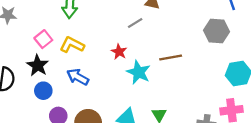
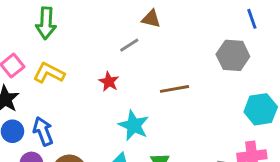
cyan star: (139, 72) -> (134, 125), moved
blue arrow: (78, 77) -> (43, 131), moved, turned 40

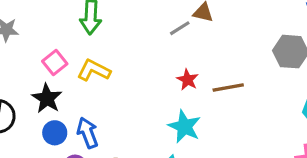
gray line: (129, 45) -> (180, 28), moved
red star: (109, 82) -> (188, 80), moved

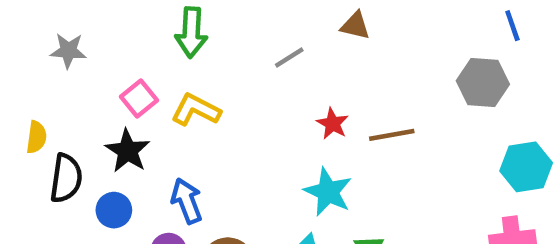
gray line: (180, 28) -> (289, 57), moved
blue circle: (55, 133) -> (114, 210), moved

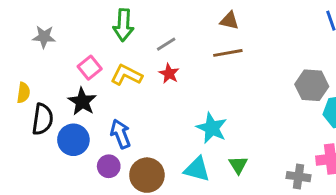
gray line: (289, 57) -> (166, 44), moved
gray hexagon: (483, 83) -> (312, 85), moved
red star: (333, 124) -> (169, 74), moved
brown line: (392, 135) -> (228, 53), moved
blue circle: (114, 210) -> (73, 140), size x1.4

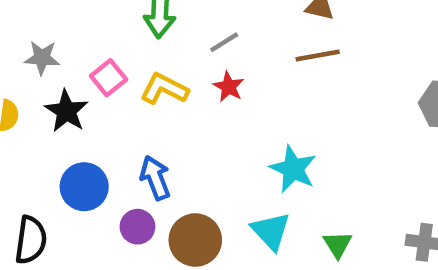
gray star: (44, 37) -> (42, 58), moved
black star: (82, 102) -> (66, 111), moved
black semicircle: (43, 119) -> (31, 240), moved
green triangle: (238, 165) -> (338, 244), moved
cyan triangle: (197, 169) -> (271, 231), turned 32

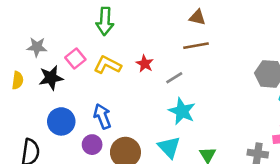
gray line: (224, 42) -> (174, 78), moved
black star: (66, 111) -> (51, 78), turned 30

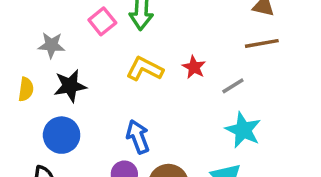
pink square: (75, 59) -> (102, 21), moved
blue circle: (61, 121) -> (62, 135), moved

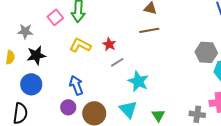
gray line: (233, 86) -> (117, 62), moved

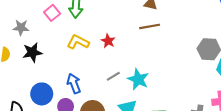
gray line: (117, 62) -> (113, 76), moved
blue circle: (31, 84) -> (42, 94), moved

